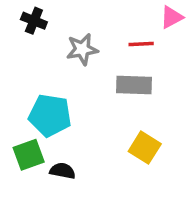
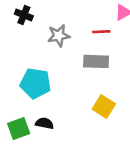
green square: (29, 155) -> (19, 128), moved

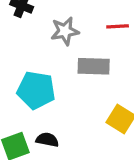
gray rectangle: (96, 61) -> (94, 66), moved

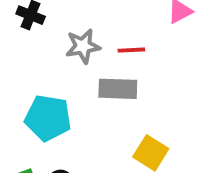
red line: (118, 26) -> (131, 50), moved

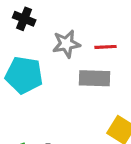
cyan pentagon: (48, 118) -> (24, 75), moved

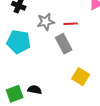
gray rectangle: (95, 78) -> (64, 44), turned 60

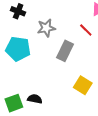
red line: (71, 24) -> (86, 30), moved, turned 48
gray rectangle: (64, 44) -> (65, 51), turned 54

